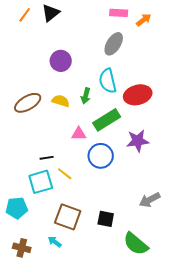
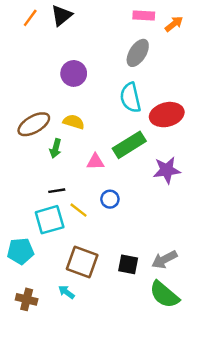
green arrow: (86, 96) -> (56, 148), moved
blue circle: (101, 156) -> (110, 199), moved, size x0.6
gray arrow: (150, 200) -> (164, 260), moved

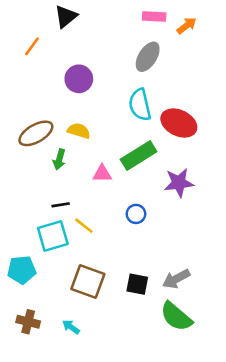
orange line: (30, 18) -> (32, 46), moved
red ellipse: (167, 115) -> (179, 123), turned 40
blue circle: (110, 199) -> (136, 214), moved
cyan arrow: (66, 292) -> (71, 327), moved

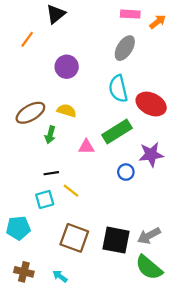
blue circle: (136, 214) -> (126, 172), moved
cyan square: (53, 236) -> (45, 199), size x0.7
black square: (137, 284) -> (116, 240), size x1.5

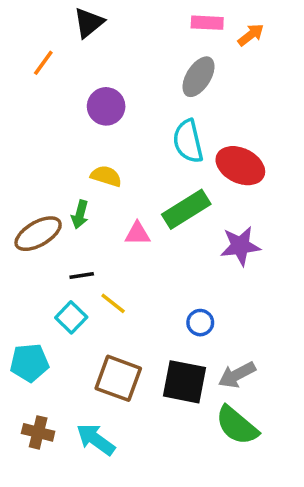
brown ellipse: (30, 113) -> (38, 234), moved
blue circle: (126, 172) -> (200, 323), moved
cyan square: (45, 199) -> (71, 317), turned -30
cyan arrow: (60, 276) -> (96, 439), size x1.6

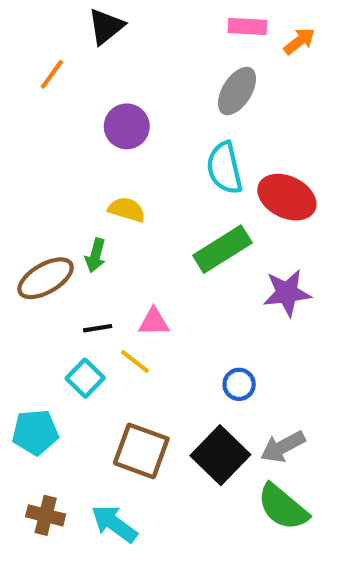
pink triangle: (137, 234) -> (154, 322), moved
black square: (185, 382) -> (220, 455), turned 33

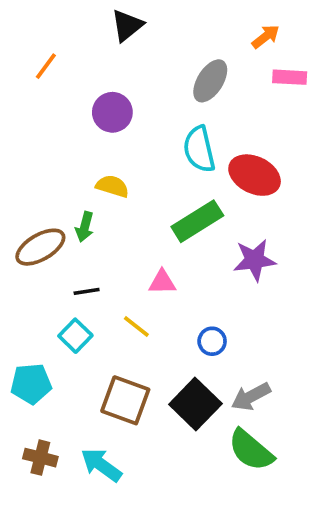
black triangle: (106, 27) -> (127, 25), moved
pink rectangle: (247, 27) -> (290, 77), moved
pink triangle: (154, 322) -> (162, 282), moved
yellow line: (135, 361) -> (136, 326), moved

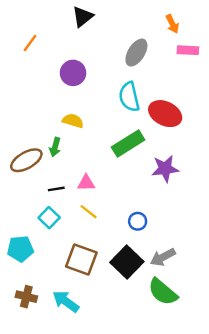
orange arrow: (266, 37) -> (172, 24), turned 102
pink triangle: (162, 282) -> (86, 183), moved

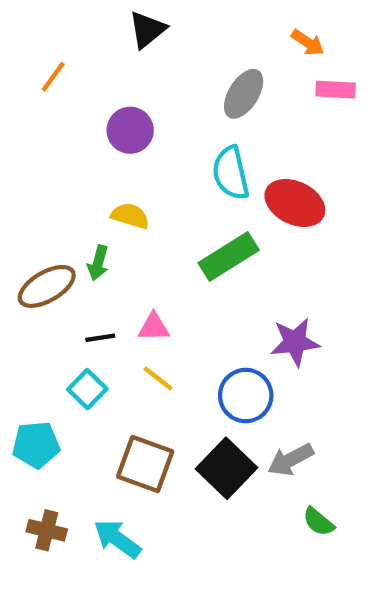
orange arrow: (172, 24) -> (308, 43), turned -30
purple star: (165, 169) -> (295, 342), moved
blue circle: (138, 221) -> (246, 396), size x1.6
green semicircle: (163, 292) -> (318, 522), moved, size x0.6

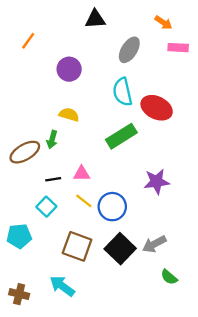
black triangle: (147, 30) -> (95, 19), moved, turned 35
blue circle: (246, 396) -> (112, 207), moved
brown cross: (47, 530) -> (19, 294), moved

